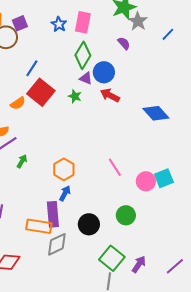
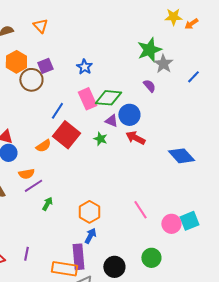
pink rectangle: (83, 22) -> (87, 99), moved, turned -35
green diamond: (83, 55) -> (108, 98), turned 64

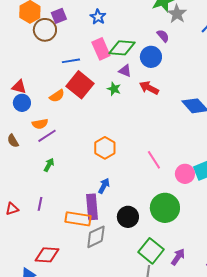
blue line: (57, 111) -> (71, 61), turned 48
blue circle: (129, 115) -> (151, 57), moved
green arrow: (47, 204) -> (49, 165), moved
orange hexagon: (89, 212) -> (105, 148), moved
green circle: (151, 258) -> (165, 208), size x1.5

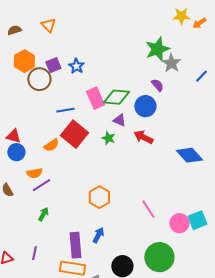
blue star: (98, 17) -> (76, 66), moved
purple rectangle: (92, 207) -> (75, 245), moved

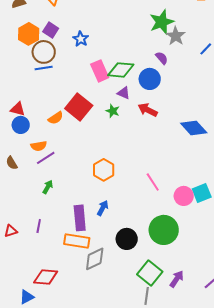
purple square: (53, 65) -> (51, 30), moved, turned -35
blue line: (65, 110) -> (44, 68), moved

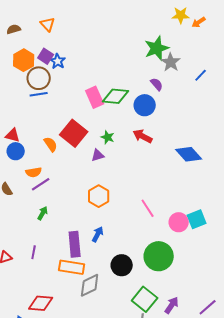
blue star: (81, 39) -> (58, 61), moved
purple triangle: (124, 93) -> (98, 155), moved, turned -40
orange semicircle: (56, 118) -> (51, 144), turned -91

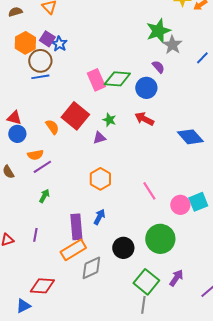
orange rectangle: (72, 267) -> (73, 250), turned -40
purple arrow: (172, 305) -> (176, 278), moved

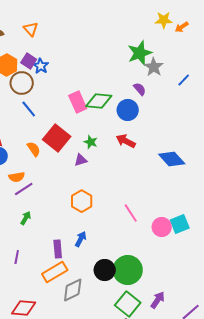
blue line: (40, 77) -> (29, 109), moved, turned 60
purple rectangle: (76, 227) -> (58, 249), size x0.7
green circle: (160, 239) -> (128, 270), moved

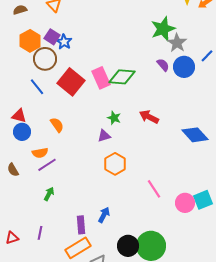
blue line: (29, 109) -> (37, 87), moved
blue circle: (128, 110) -> (184, 67), moved
red square: (57, 138) -> (71, 82), moved
orange hexagon: (82, 201) -> (115, 164), moved

